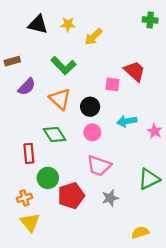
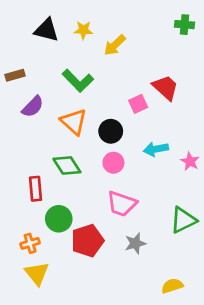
pink square: (112, 84) -> (138, 104), turned -32

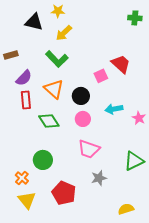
yellow star: (83, 30) -> (58, 11), moved
yellow arrow: (115, 45) -> (64, 33), moved
red rectangle: (36, 189) -> (26, 100), moved
red pentagon: (87, 241) -> (64, 193), moved, turned -30
orange cross: (30, 243) -> (22, 178), turned -32

